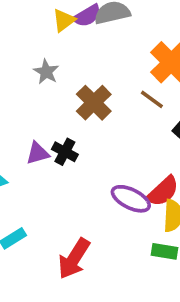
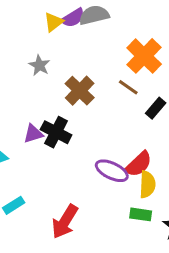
black cross: (65, 152) -> (56, 132), size x1.4

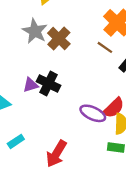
gray star: (39, 65) -> (35, 31), size x1.5
brown cross: (80, 91) -> (59, 38), moved

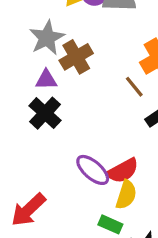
purple triangle: (31, 85) -> (46, 80), moved

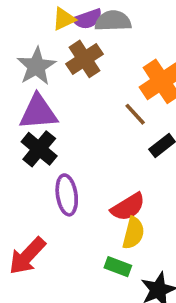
brown cross: (76, 57) -> (85, 59), moved
purple triangle: (46, 80) -> (38, 112), size x1.6
purple ellipse: (93, 170) -> (67, 195), moved, turned 44

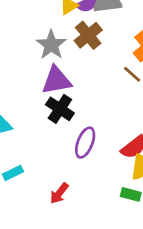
purple ellipse: (67, 195) -> (85, 143), turned 36
red arrow: (27, 256) -> (59, 193), size x0.7

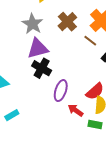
brown cross: (88, 35) -> (67, 22), moved
red arrow: (59, 193) -> (76, 110), moved, turned 91

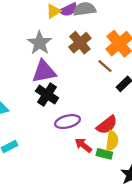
purple ellipse: (61, 91) -> (68, 122), turned 55
green rectangle: (95, 125) -> (104, 154), moved

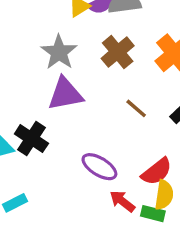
brown line: (105, 66) -> (136, 108), moved
black cross: (47, 95) -> (31, 139), moved
purple ellipse: (68, 122) -> (99, 167), turned 45

